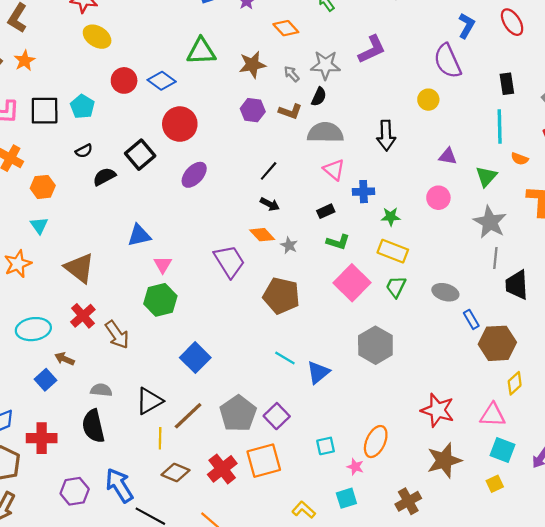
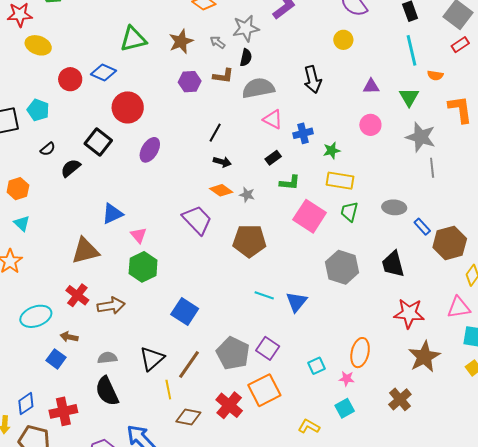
brown triangle: (79, 268) -> (85, 251), moved, turned -40
black trapezoid: (517, 285) -> (393, 264), moved
brown arrow: (117, 335) -> (111, 306), turned -52

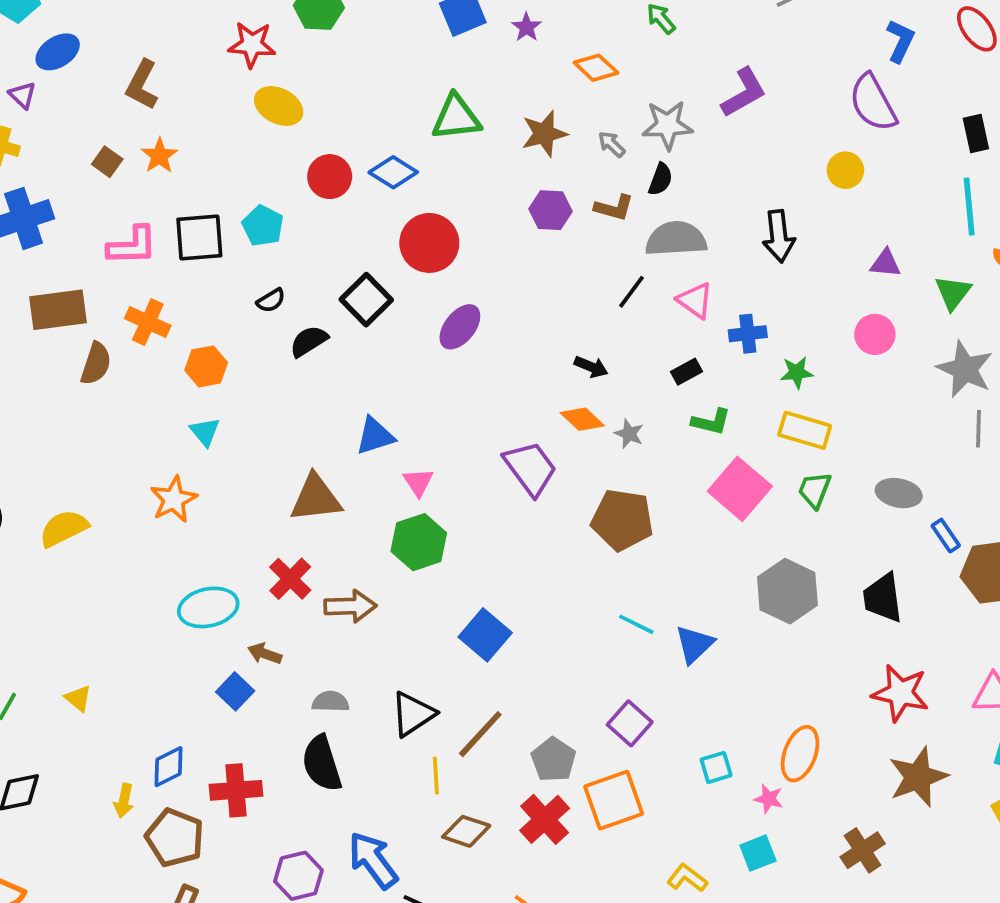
black line: (215, 133) -> (632, 292), moved
gray pentagon: (233, 353) -> (553, 760), moved, size x0.7

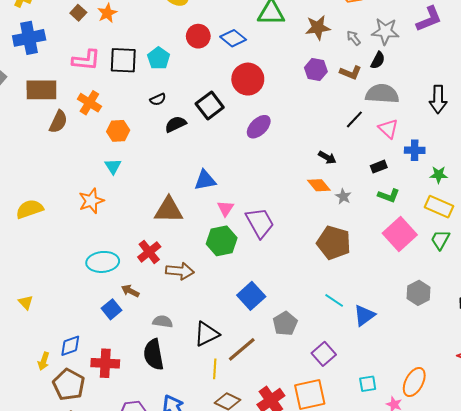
purple trapezoid: (530, 468) -> (260, 223), moved
gray hexagon: (787, 591) -> (419, 293), size x0.7
gray pentagon: (553, 760) -> (285, 324), moved

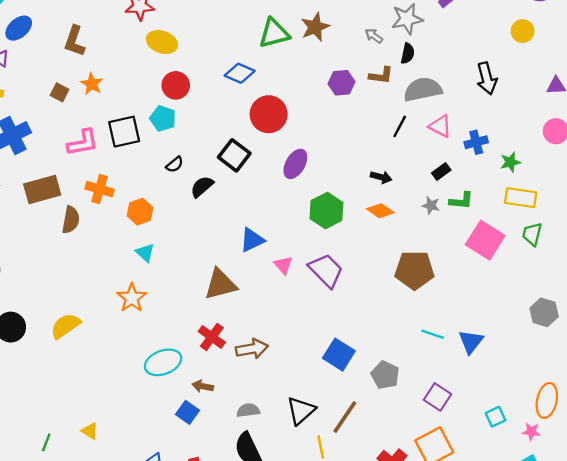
brown star: (318, 28) -> (315, 27), moved
red circle: (198, 36) -> (176, 85), moved
gray star: (343, 196) -> (431, 205), moved
green hexagon: (222, 241) -> (326, 211), moved
gray hexagon: (419, 293) -> (544, 312), moved

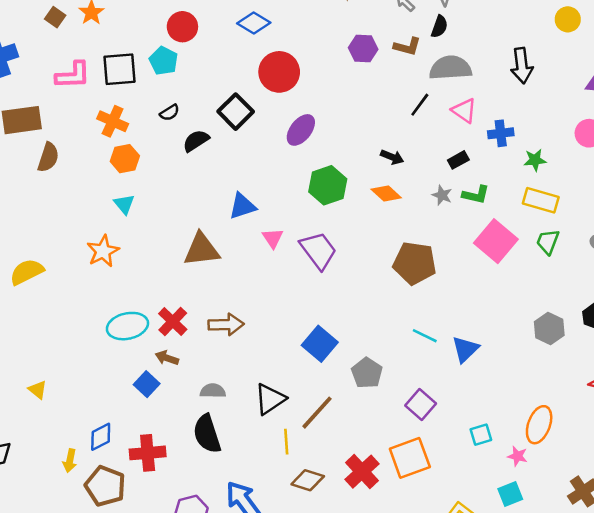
orange cross: (100, 189) -> (113, 121), moved
red cross: (212, 337) -> (173, 321), moved

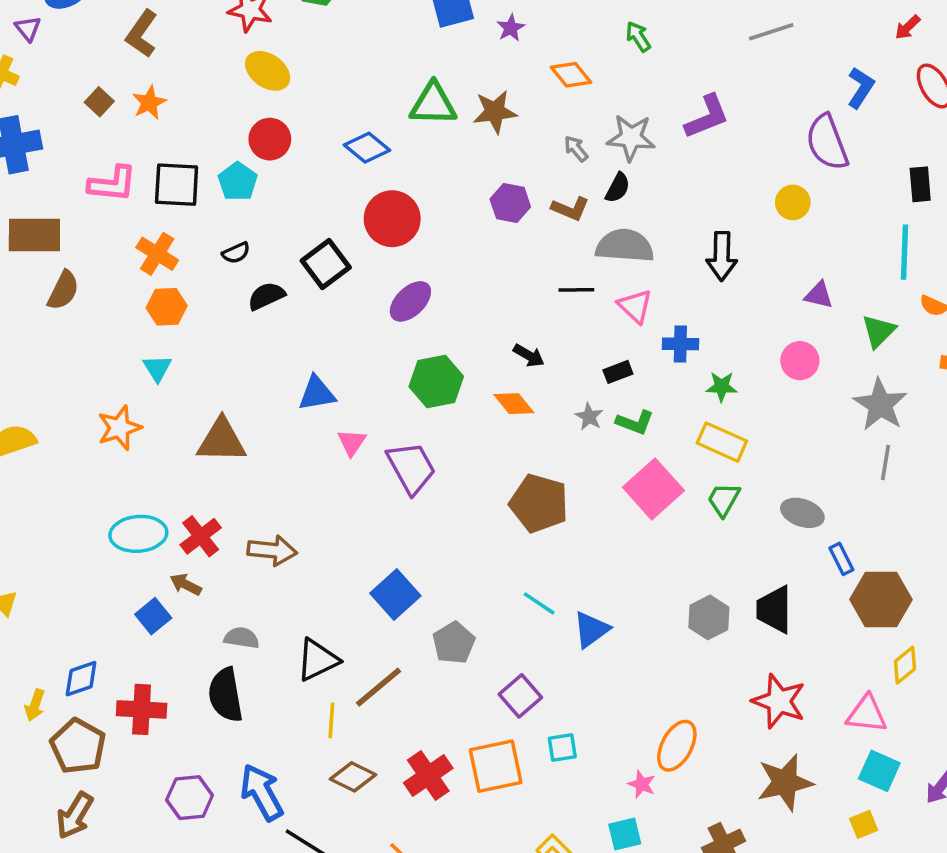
black line: (420, 105) -> (576, 290), turned 45
brown triangle: (202, 250) -> (222, 441), moved
cyan square: (481, 435) -> (562, 748), moved

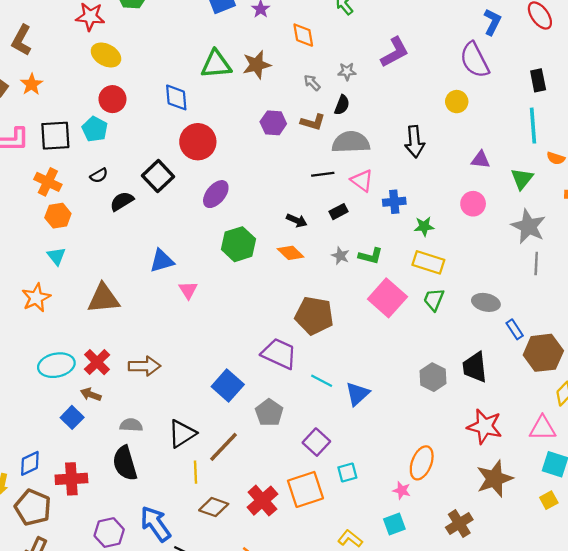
orange diamond: (571, 75) -> (303, 35), turned 36
gray star: (631, 138) -> (347, 71), size x0.6
blue diamond: (367, 148) -> (176, 97), turned 52
black rectangle: (618, 372) -> (339, 212), moved
purple trapezoid: (411, 468) -> (279, 354), moved, turned -30

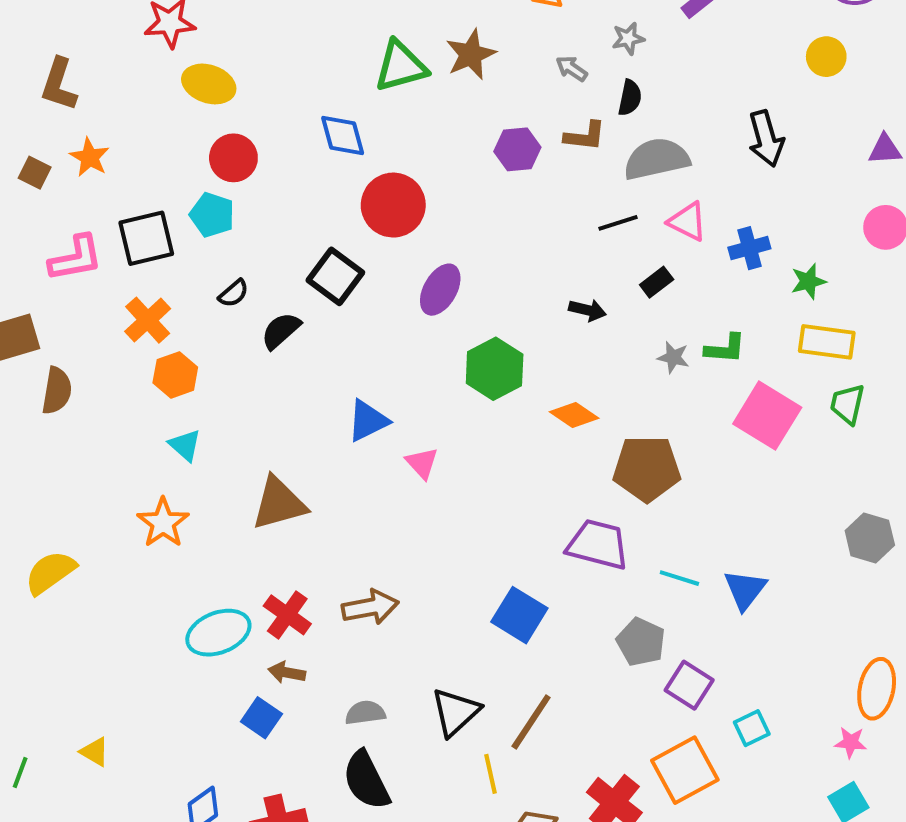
orange cross: (48, 182) -> (148, 320), turned 32
orange diamond: (291, 253) -> (574, 415), moved
gray pentagon: (269, 413) -> (641, 642), moved

